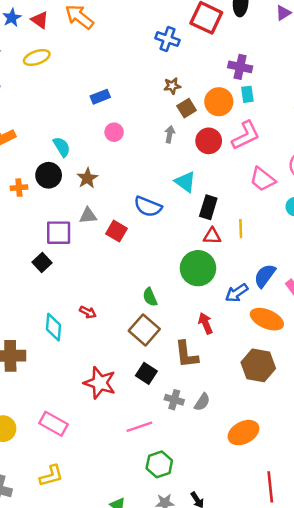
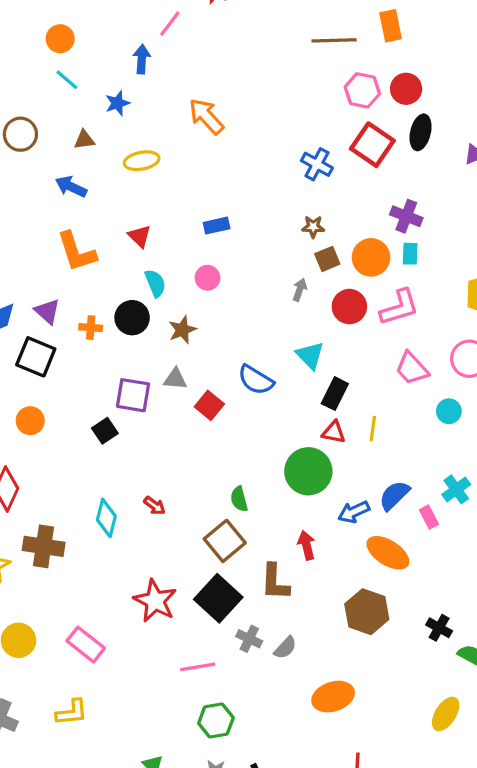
red triangle: (40, 20) -> (140, 236), moved
pink circle: (114, 132) -> (207, 278), moved
black square: (146, 373) -> (218, 598), size x1.6

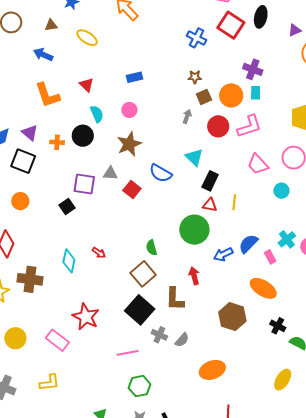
yellow ellipse: (142, 161) -> (87, 38), turned 45
brown star: (182, 330) -> (129, 144), moved, size x1.4
orange ellipse: (388, 553) -> (263, 288), moved
red star: (155, 601) -> (86, 317), moved

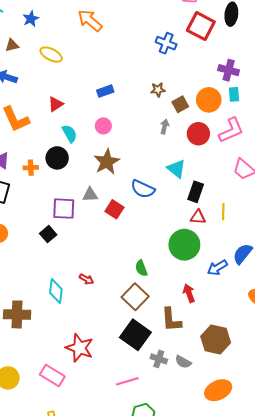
brown star: (195, 77) -> (158, 90), moved
red triangle: (87, 85) -> (56, 104), turned 49
brown hexagon: (232, 317) -> (216, 339), moved
gray semicircle: (182, 340) -> (183, 362), turned 84

